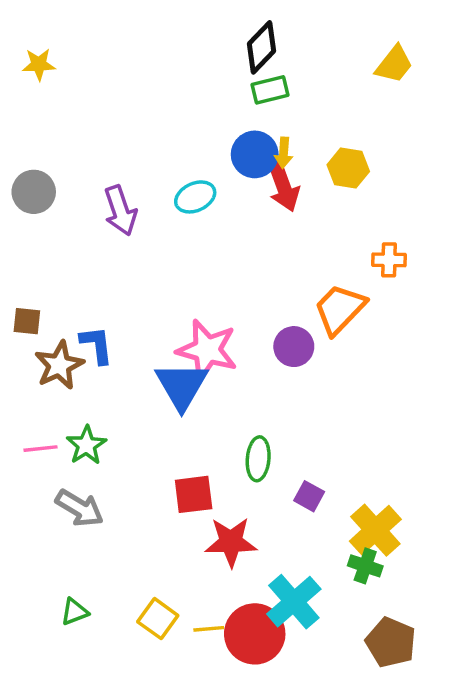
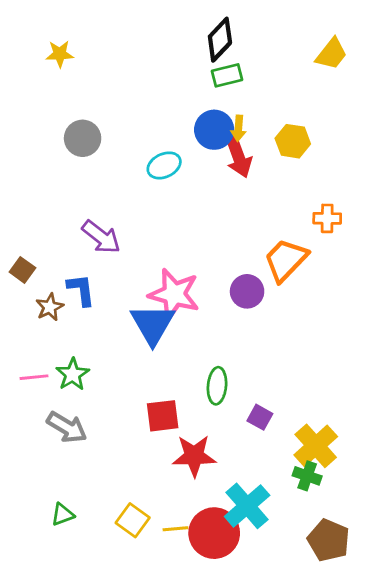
yellow star: (39, 64) -> (60, 54), moved
gray circle: (34, 192) -> (83, 138), moved
purple arrow: (120, 211) -> (101, 237), moved, turned -33
brown square: (27, 321) -> (22, 270), turned 30
brown star: (59, 365) -> (50, 307), size x0.7

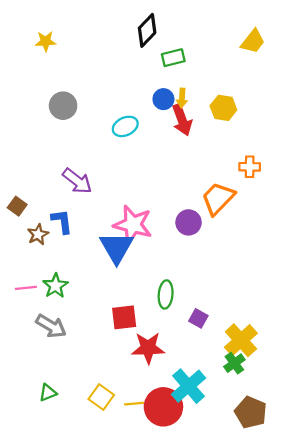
black diamond: (220, 40) -> (147, 30), moved
blue circle: (214, 130) -> (163, 99), size x0.7
green cross: (307, 476) -> (234, 363), turned 35

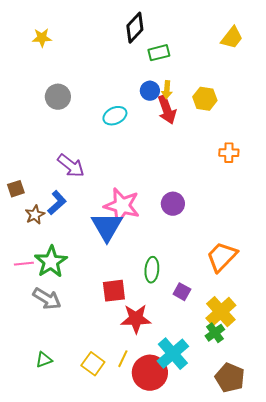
orange trapezoid: (218, 198) -> (222, 257), moved
brown square: (17, 206) -> (16, 189), turned 36
blue L-shape: (62, 221) -> (57, 203), turned 55
green star: (55, 286) -> (51, 262), size x1.4
yellow line: (134, 404) -> (123, 359), moved, turned -60

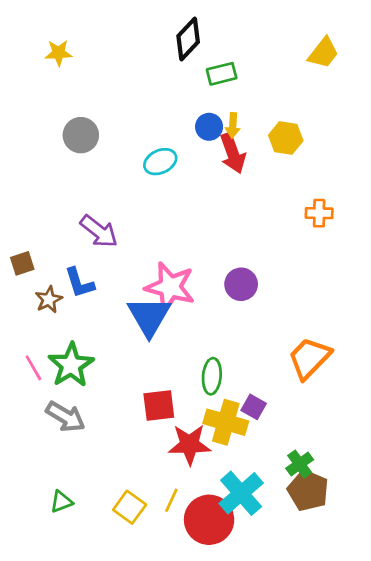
blue L-shape: (57, 203) -> (79, 283), turned 115
pink line: (24, 264) -> (33, 368), turned 66
yellow cross: (221, 312) -> (226, 422), moved, turned -32
brown pentagon: (230, 378) -> (308, 491), moved

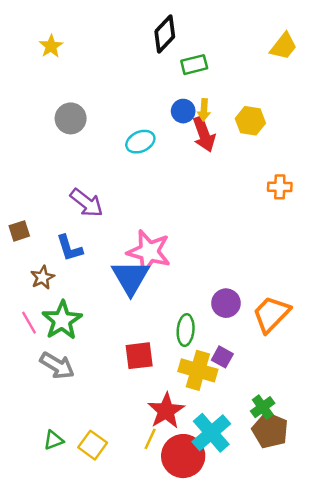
yellow star: (59, 53) -> (51, 46), turned -30
purple circle: (241, 284) -> (226, 303), moved
brown star: (49, 300) -> (42, 277), moved
red star: (190, 445) -> (166, 411), moved, turned -30
yellow square: (130, 507) -> (93, 445), moved

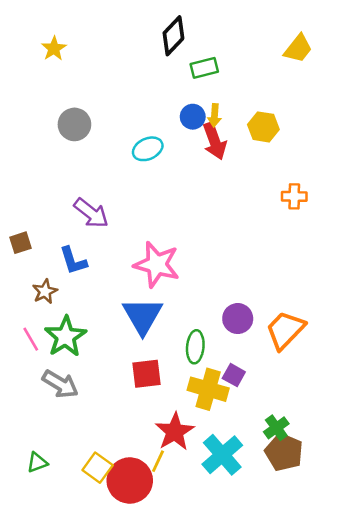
blue triangle: (131, 277) -> (143, 316), moved
green triangle: (53, 440) -> (37, 462), moved
red circle: (183, 456) -> (130, 480), moved

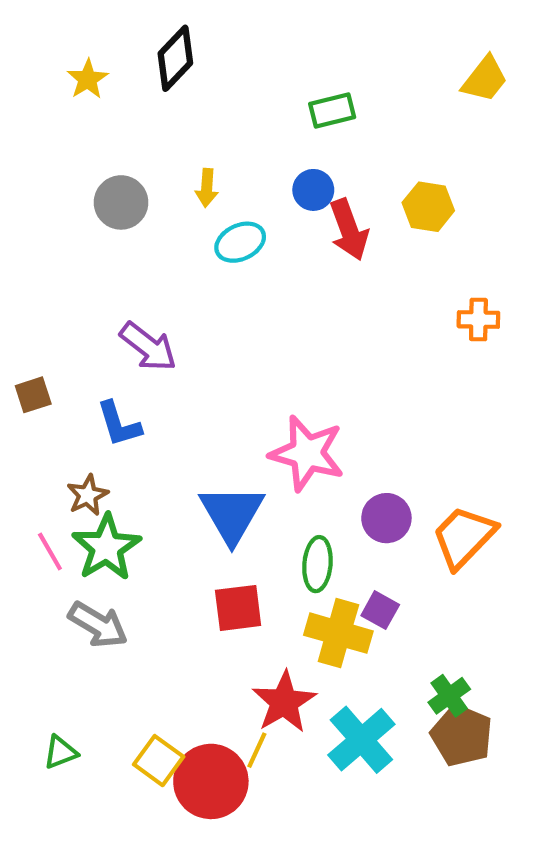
black diamond: (173, 36) -> (175, 58), moved
yellow arrow: (215, 115) -> (207, 188), moved
pink star: (157, 265) -> (307, 453), moved
brown star: (45, 292) -> (88, 495), moved

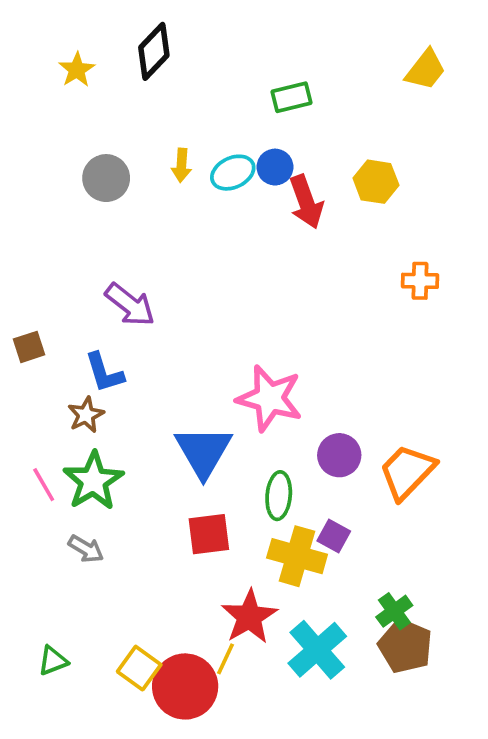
cyan ellipse: (240, 242) -> (233, 173), moved
brown star: (88, 495) -> (86, 415), moved
gray arrow: (98, 625) -> (86, 549), size x0.7

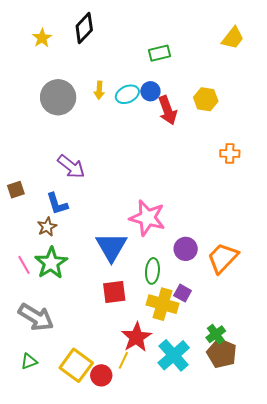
gray circle: (106, 178) -> (58, 97), size x1.4
gray arrow: (86, 549) -> (36, 317), moved, size x1.8
yellow square: (139, 668) -> (76, 365), size x1.4
red circle: (185, 686) -> (101, 375), size x0.6

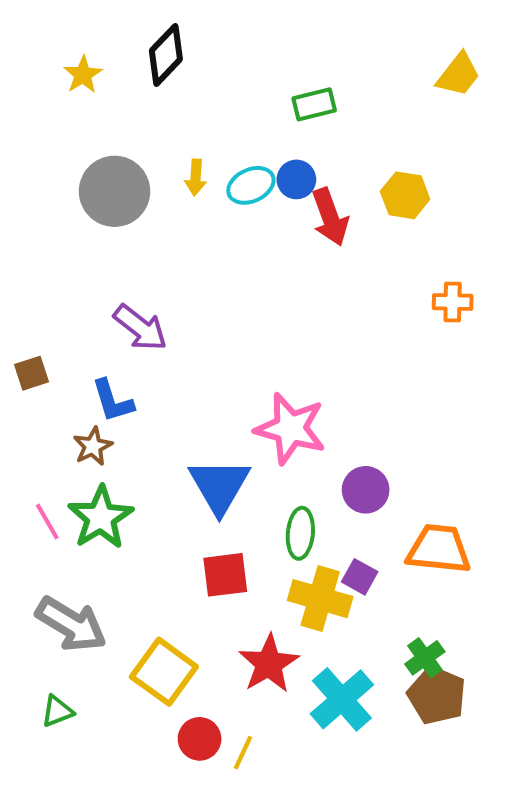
orange trapezoid: (223, 258) -> (439, 549), moved, turned 52
yellow line: (123, 360) -> (243, 753), moved
yellow square: (76, 365) -> (164, 672), moved

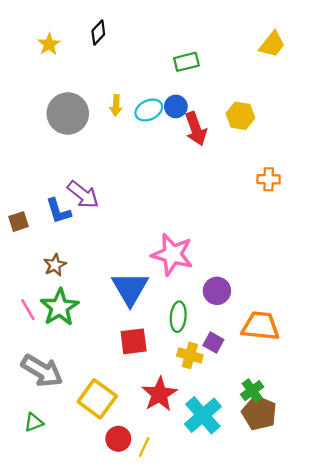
black diamond: (166, 55) -> (98, 32), size x0.7
blue L-shape: (113, 401) -> (58, 211), moved
yellow cross: (320, 599) -> (190, 355), size x0.7

